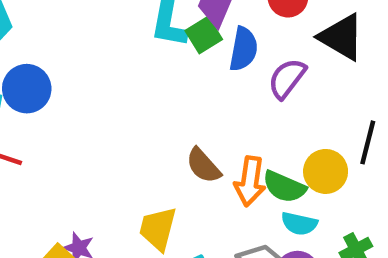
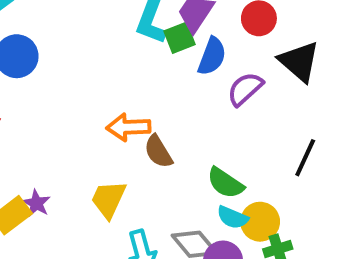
yellow circle: (326, 171) -> (260, 222), moved
orange arrow: (250, 181) -> (128, 127), moved, turned 69

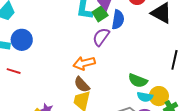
purple semicircle: (245, 89) -> (101, 37), moved
brown semicircle: (158, 152) -> (82, 85), moved

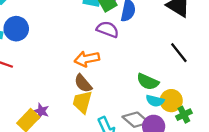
purple semicircle: (101, 37) -> (108, 29), turned 72
black line: (174, 60) -> (179, 53), moved, turned -54

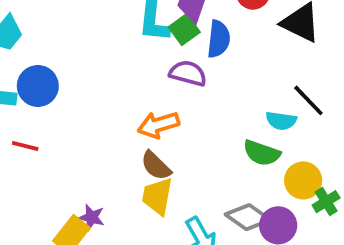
cyan semicircle: (155, 101) -> (281, 121), moved

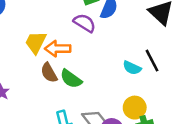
green semicircle: (262, 153) -> (71, 79), moved
yellow trapezoid: (157, 196) -> (36, 42), moved

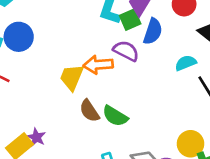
orange arrow: (58, 49) -> (98, 65), moved
cyan semicircle: (132, 68) -> (186, 63), moved, turned 138

